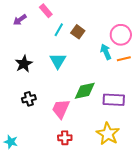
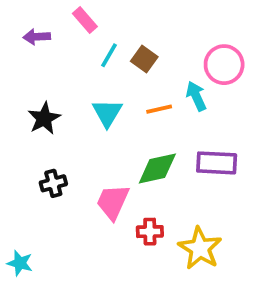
purple arrow: (20, 20) -> (37, 37), turned 32
orange line: (124, 59) -> (159, 109), moved
purple rectangle: (114, 100) -> (217, 163), moved
red cross: (65, 138) -> (150, 232), moved

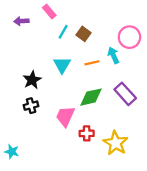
black star: (44, 118) -> (32, 80), moved
purple rectangle: (217, 163) -> (125, 94), turned 45

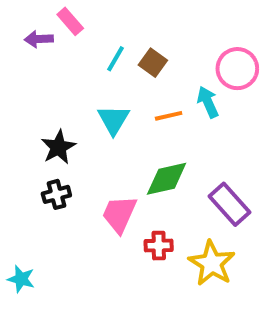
pink rectangle: (49, 11) -> (70, 21), moved
purple rectangle: (125, 94) -> (229, 204), moved

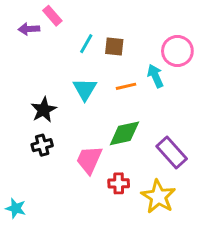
brown square: (153, 63) -> (114, 47), turned -30

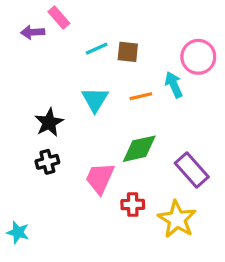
cyan line: (86, 44) -> (97, 49), turned 36

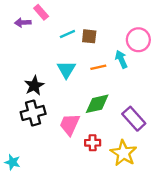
black cross: (47, 162) -> (33, 113), size x1.5

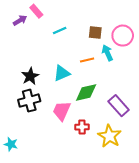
purple arrow: (23, 23) -> (20, 20), turned 152
brown square: (89, 36) -> (95, 33), moved
cyan triangle: (66, 70) -> (62, 73), moved, turned 36

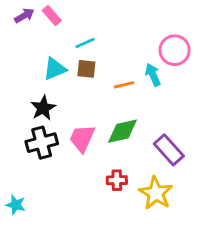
purple arrow: (20, 20) -> (24, 16), moved
brown square: (95, 33) -> (86, 69), moved
cyan triangle: (62, 73) -> (55, 69), moved
pink trapezoid: (62, 111) -> (82, 138), moved

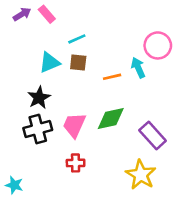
red cross: (117, 180) -> (76, 163), moved

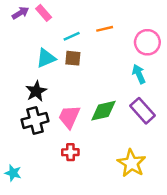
cyan arrow: (138, 68) -> (139, 74), moved
orange line: (112, 77) -> (105, 29), moved
purple rectangle: (153, 136) -> (142, 111), moved

